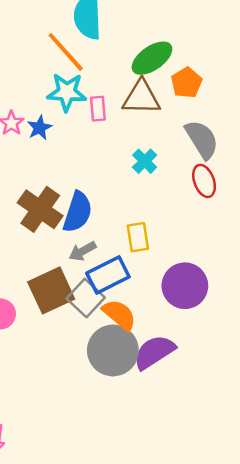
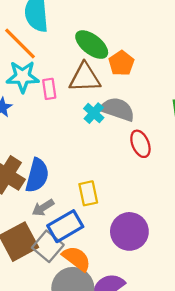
green ellipse: (152, 58) -> (92, 45), turned 76
gray semicircle: (202, 139) -> (117, 109), moved, turned -36
cyan cross: (145, 161) -> (94, 113), moved

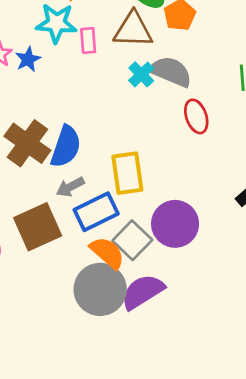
yellow rectangle: (88, 193) -> (127, 173), size x1.4
gray square: (48, 246) -> (132, 240), moved

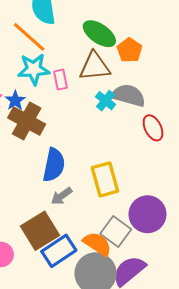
brown cross: (27, 143) -> (27, 121), moved
blue rectangle: (96, 212) -> (59, 251), moved

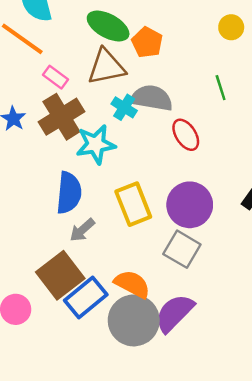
cyan star: (34, 69) -> (96, 144), moved
pink rectangle: (60, 80) -> (55, 77), moved, turned -36
brown cross: (27, 121) -> (61, 117), moved, turned 36
purple circle: (147, 214) -> (190, 205), moved
gray square: (116, 231) -> (182, 249), moved

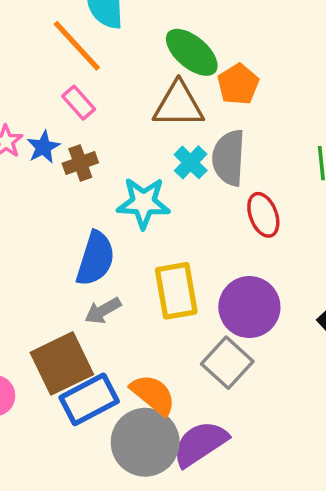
pink rectangle: (55, 77) -> (79, 103), moved
gray semicircle: (152, 98) -> (229, 158), turned -108
brown cross: (61, 117) -> (80, 163), moved, size x0.6

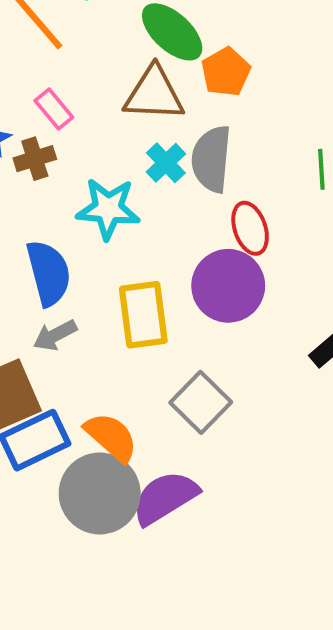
pink rectangle: (79, 103) -> (54, 109), moved
blue semicircle: (95, 259) -> (49, 273), turned -34
purple circle: (249, 307) -> (228, 286), moved

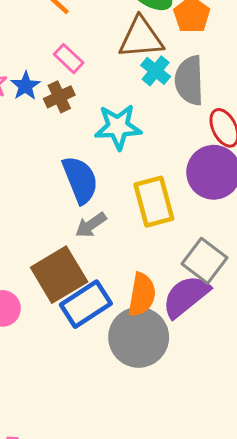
cyan cross: (166, 163) -> (156, 71), moved
orange semicircle: (111, 437) -> (142, 295), turned 66
purple semicircle: (165, 498) -> (186, 296), moved

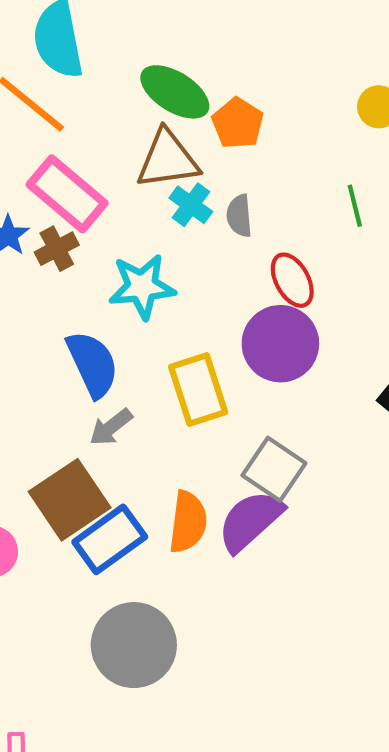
pink rectangle: (69, 59) -> (67, 194), size x1.8
gray semicircle: (189, 80) -> (239, 216), size x0.6
gray circle: (139, 337) -> (134, 645), moved

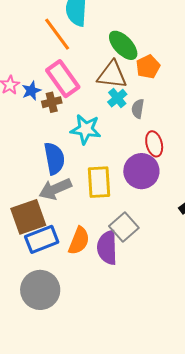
gray arrow: (111, 427) -> (55, 189), size x1.5
purple semicircle: (250, 521) -> (107, 247), turned -64

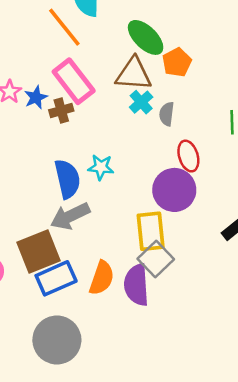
cyan star: (86, 129) -> (101, 167), moved, size x0.7
yellow rectangle: (99, 182) -> (151, 231), moved

